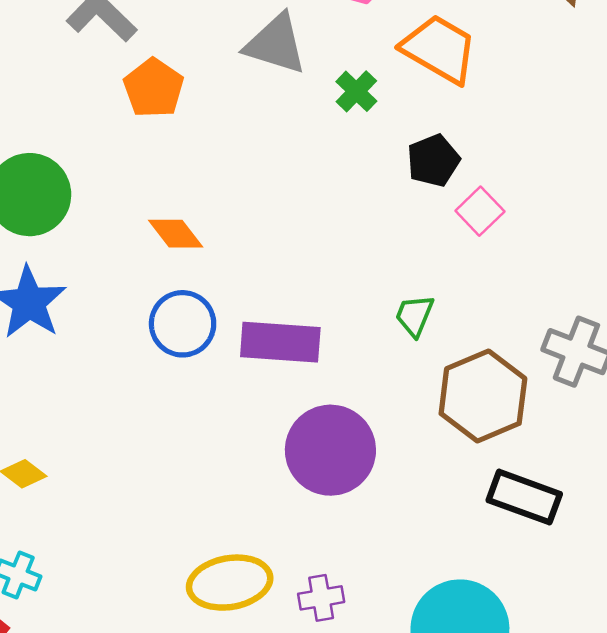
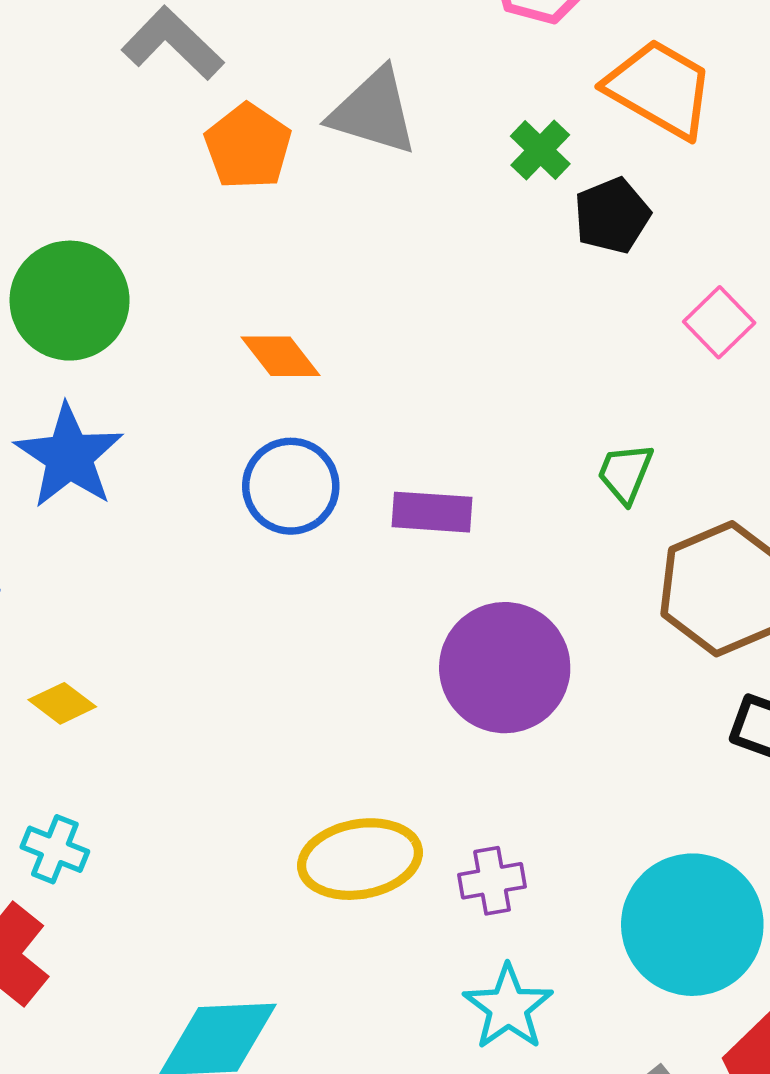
gray triangle: (276, 44) -> (373, 112), moved
black pentagon: (433, 160) -> (612, 216), moved
purple rectangle: (280, 342) -> (432, 512), size x0.7

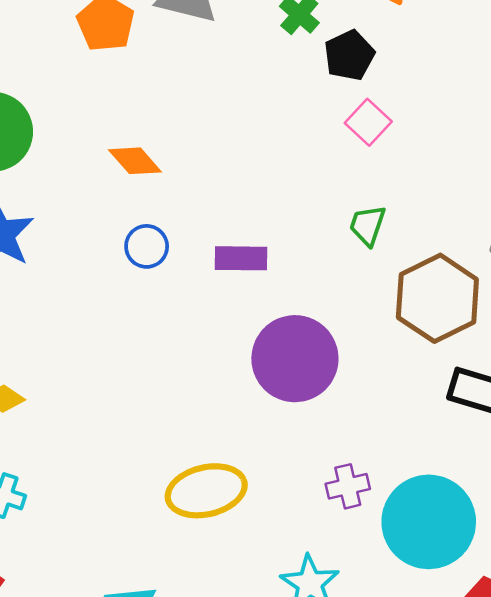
pink square: (719, 322) -> (368, 122), moved
blue circle: (291, 486) -> (147, 246), size x0.7
purple cross: (492, 881) -> (348, 486), moved

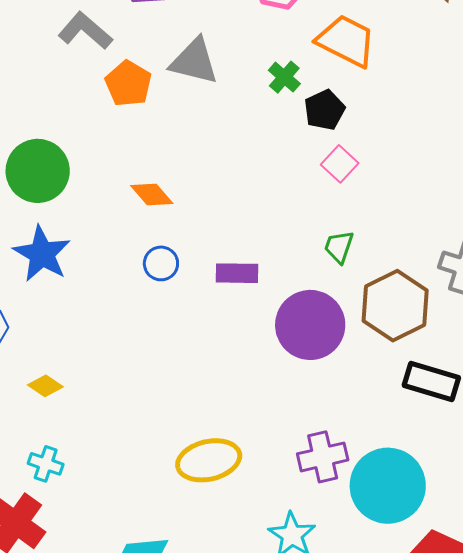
purple circle: (295, 359) -> (310, 325), moved
purple cross: (348, 486) -> (323, 457), size x1.4

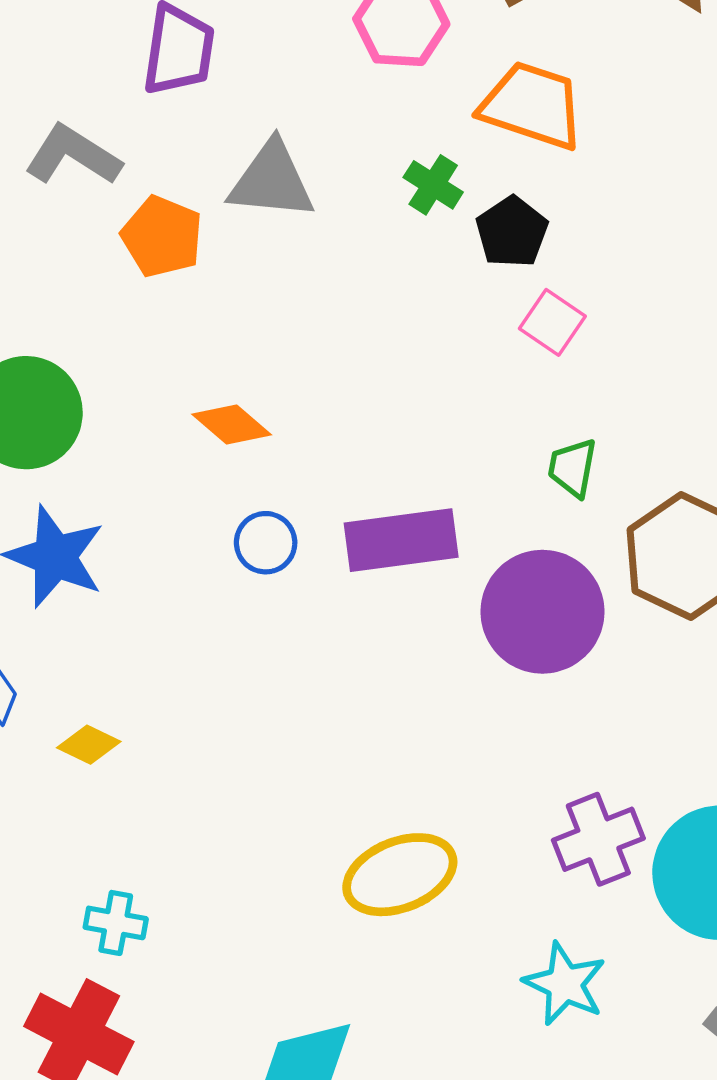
purple rectangle: (237, 273) -> (401, 540), size x1.5
yellow diamond: (45, 386) -> (89, 745), moved

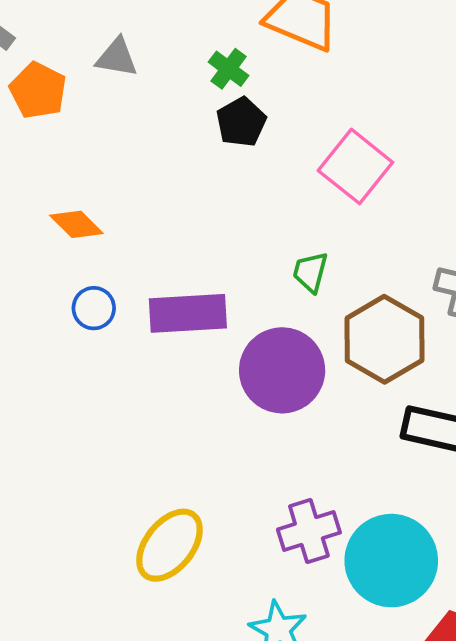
gray triangle: (272, 181) -> (117, 57), size x0.7
black pentagon: (512, 232) -> (241, 122), moved
pink square: (552, 322) -> (355, 166), moved, size x1.6
yellow ellipse: (400, 875) -> (170, 545), turned -34

